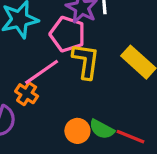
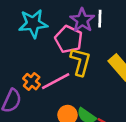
pink line: (42, 72) -> (56, 81), moved

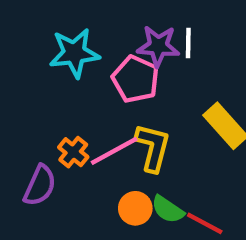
purple star: (82, 20) -> (158, 46), turned -30
yellow L-shape: (80, 62) -> (153, 147), moved

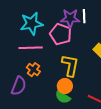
pink line: (114, 151) -> (31, 48), moved, turned 30
orange circle: (135, 208) -> (65, 86), moved
green semicircle: (168, 209) -> (63, 97), moved

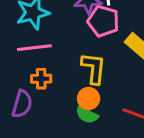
pink pentagon: (61, 34) -> (103, 21), moved
orange cross: (33, 70) -> (41, 79), turned -32

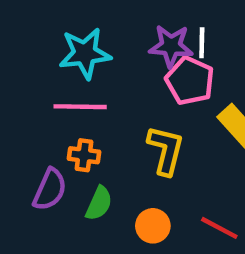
orange circle: (89, 99) -> (153, 226), moved
green semicircle: (87, 115) -> (99, 203), moved, turned -100

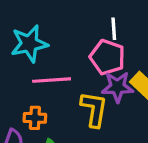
purple star: (171, 46) -> (117, 87), moved
pink line: (80, 107) -> (52, 80), moved

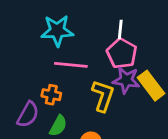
white line: (114, 29) -> (120, 30), moved

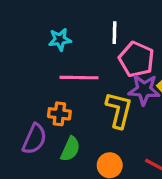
white line: (120, 30) -> (114, 33), moved
cyan star: (57, 31) -> (60, 40), size x0.6

